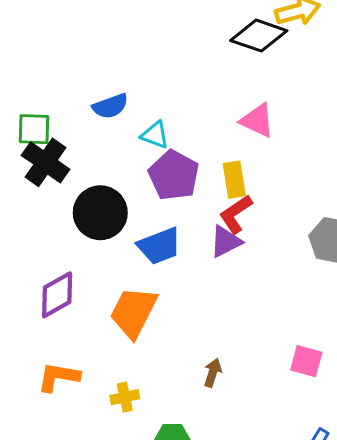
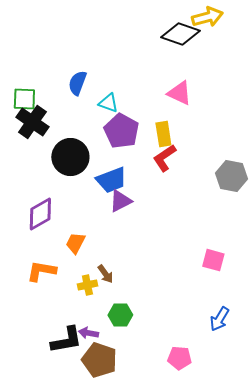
blue semicircle: (110, 106) -> (77, 83), turned 130
purple triangle: (226, 242) -> (120, 201), moved
orange trapezoid: (133, 312) -> (75, 243), moved, size x0.6
brown arrow: (213, 373) -> (105, 274), moved, turned 126

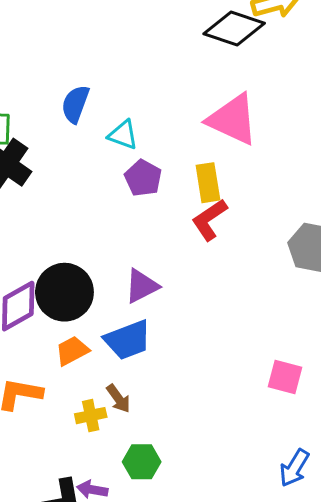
pink triangle: (179, 93) -> (233, 119), size x1.4
purple pentagon: (121, 131) -> (143, 178), size x0.7
black circle: (70, 157) -> (64, 292), moved
blue trapezoid: (111, 180) -> (128, 340), moved
orange trapezoid: (75, 243) -> (72, 351), turned 35

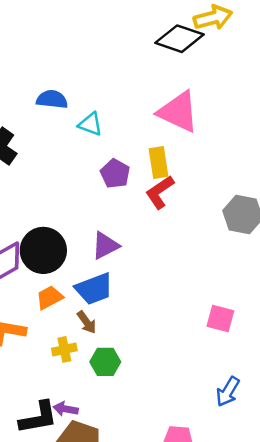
blue semicircle: (75, 104) -> (52, 99), turned 76
purple pentagon: (143, 178) -> (115, 174), moved
brown arrow: (118, 399) -> (87, 322), moved
green hexagon: (142, 462) -> (105, 362), moved

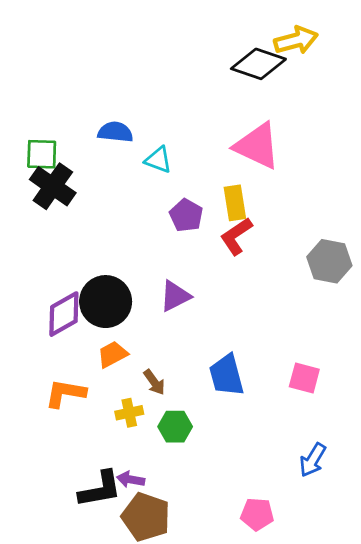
blue trapezoid: (94, 289) -> (227, 375), moved, turned 96

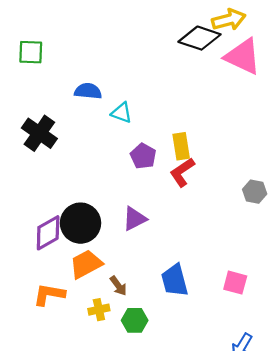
pink triangle: (257, 146) -> (243, 56), moved
green square: (42, 154) -> (31, 52), moved
gray hexagon: (329, 261) -> (255, 192), size x0.7
orange trapezoid: (113, 354) -> (86, 264), size x1.4

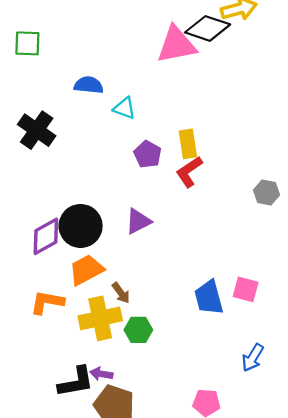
pink triangle: (243, 56) -> (176, 45), moved, turned -36
blue trapezoid: (175, 280) -> (209, 298), moved
yellow cross: (99, 310) -> (100, 318), size x1.8

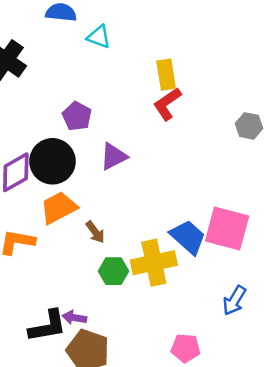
purple pentagon: (148, 154) -> (77, 116), moved
pink square: (246, 289) -> (227, 228), size x1.6
blue trapezoid: (209, 298) -> (188, 237), turned 147
yellow cross: (100, 318) -> (154, 263), moved

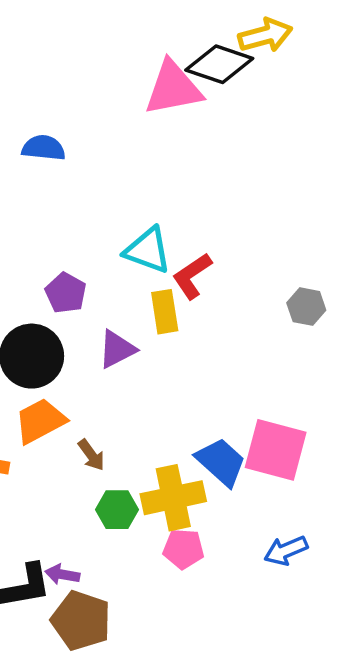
cyan triangle: (99, 37) -> (148, 250), moved, size x1.4
yellow rectangle: (166, 75) -> (165, 312), moved
blue arrow: (234, 300) -> (286, 551), turned 36
pink pentagon: (186, 348) -> (183, 549), moved

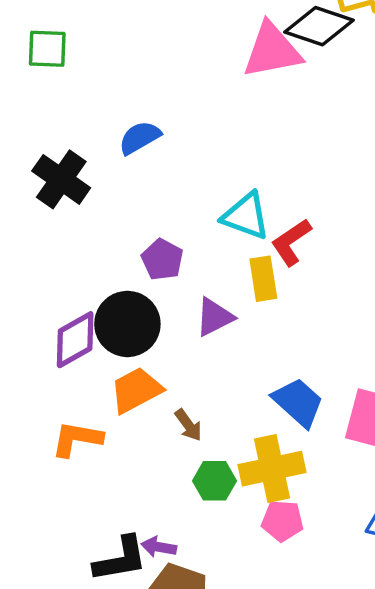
blue semicircle: (44, 148) -> (140, 138), moved, turned -36
blue trapezoid: (221, 462) -> (298, 402), moved

